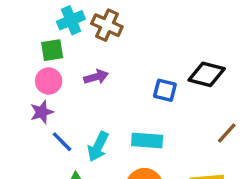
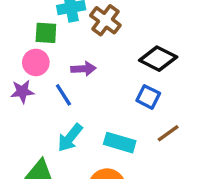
black diamond: (207, 74) -> (158, 59), moved
brown line: (227, 133) -> (168, 133), moved
blue line: (62, 142) -> (63, 95), moved

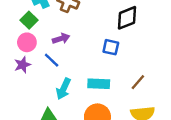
green square: (46, 33) -> (29, 20), turned -35
black diamond: (158, 59) -> (127, 18), moved, turned -35
brown line: (168, 133) -> (138, 82), moved

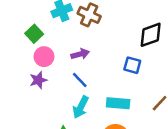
green square: (29, 20) -> (34, 34), moved
blue line: (52, 60) -> (80, 80), moved

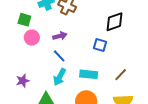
green square: (34, 34) -> (24, 20), turned -32
purple star: (38, 80) -> (23, 81), moved

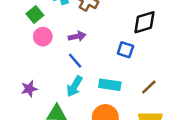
green square: (24, 20) -> (35, 14), turned 32

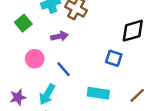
purple arrow: (77, 36) -> (60, 36), moved
pink circle: (43, 37) -> (35, 59), moved
cyan arrow: (74, 86) -> (47, 94), moved

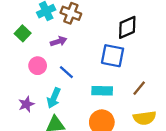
blue square: (114, 58) -> (113, 56), size x1.5

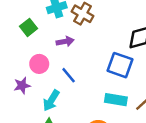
cyan rectangle: (102, 91) -> (116, 100), moved
purple star: (26, 104) -> (22, 86), moved

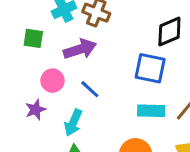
green square: (28, 27) -> (33, 38), turned -35
purple arrow: (65, 41) -> (80, 49), size x1.5

